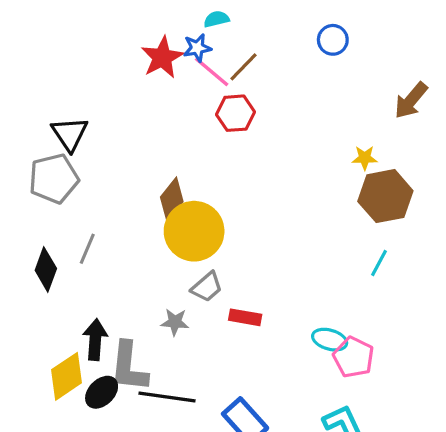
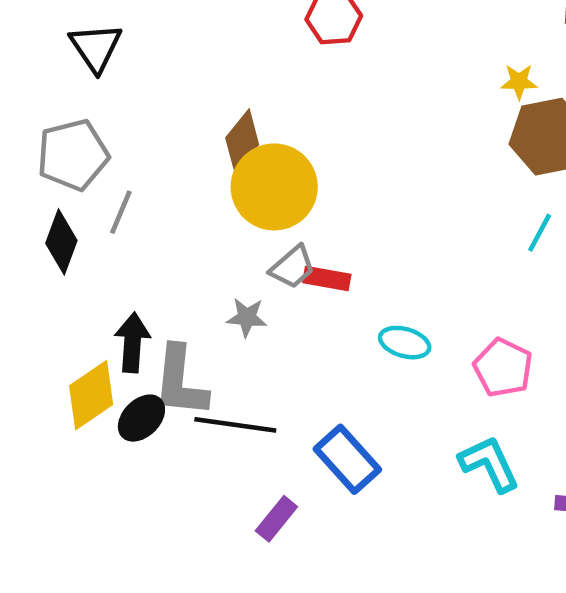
gray pentagon: (54, 179) -> (73, 155), moved
red rectangle: (245, 317) -> (327, 278), moved
cyan ellipse: (330, 340) -> (405, 343), moved

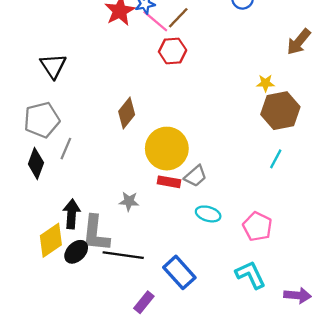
yellow circle: (274, 187) -> (167, 149), moved
gray trapezoid: (292, 267) -> (195, 176), moved

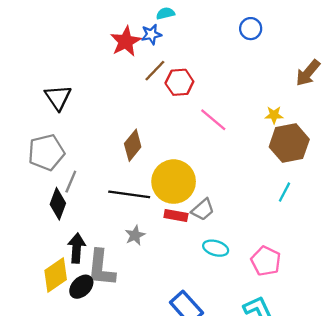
brown line: (178, 18) -> (155, 71), moved
pink line: (155, 21) -> (213, 120), moved
black diamond: (36, 163) -> (58, 204), moved
gray star: (129, 201) -> (135, 235), turned -30
black line: (123, 255) -> (129, 194), moved

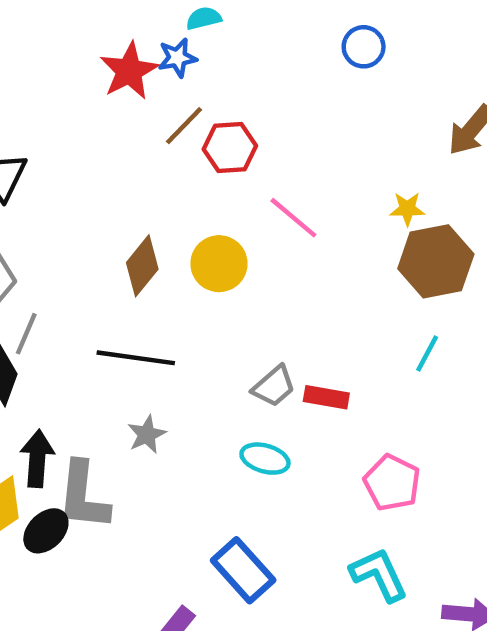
yellow circle: (174, 182) -> (219, 264), moved, size x0.7
red rectangle: (176, 215) -> (326, 397), moved
cyan ellipse: (216, 248) -> (265, 459), moved

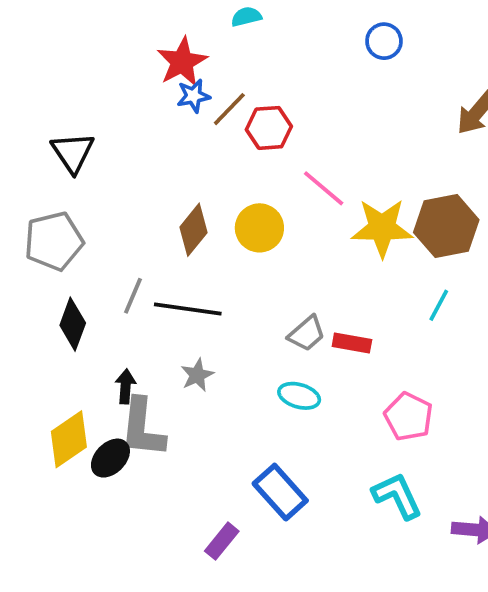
blue star: (177, 58) -> (193, 96), moved
yellow star: (407, 209) -> (382, 228), moved, size x2.0
gray line: (26, 334) -> (133, 296), moved
black arrow: (37, 459) -> (126, 386), moved, size x0.7

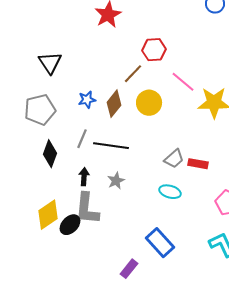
blue star: (193, 96) -> (87, 100), moved
brown line: (229, 109) -> (133, 74), moved
black arrow: (126, 386) -> (84, 177), moved

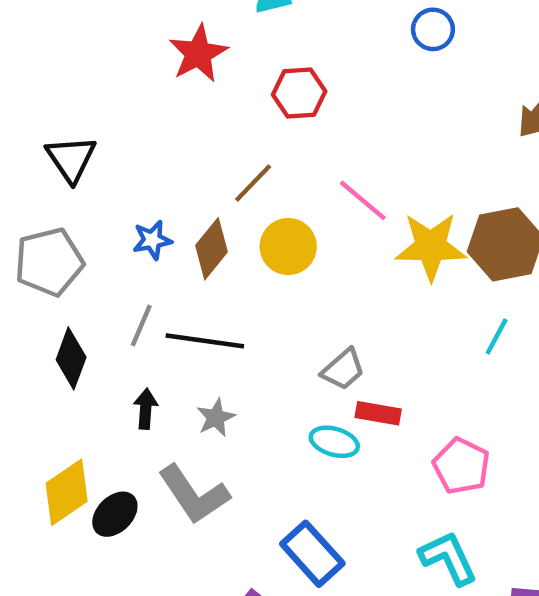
red hexagon: (154, 50) -> (299, 93), moved
red rectangle: (198, 164) -> (378, 413), moved
gray L-shape: (87, 209) -> (194, 494), moved, turned -40

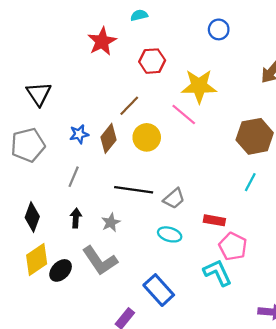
yellow star: (431, 247) -> (199, 86), moved
black line: (205, 341) -> (134, 190), moved
black diamond: (71, 358) -> (32, 217), moved
red rectangle: (378, 413) -> (214, 220), moved
cyan L-shape: (448, 558) -> (218, 273), moved

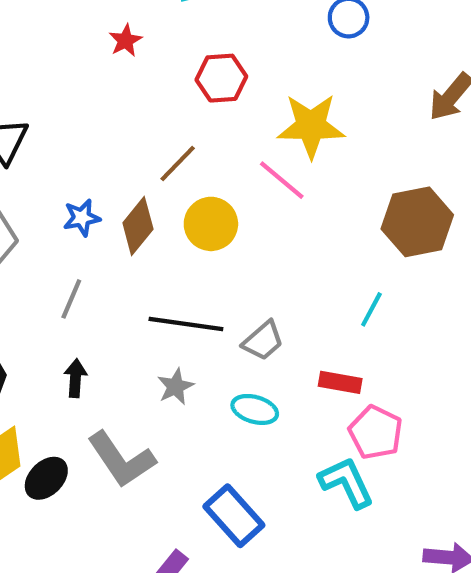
red star: (102, 41) -> (125, 41), size x0.6
cyan line: (250, 182) -> (371, 309), moved
gray star: (111, 222) -> (176, 387), moved

